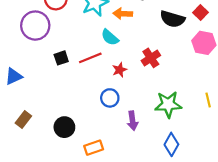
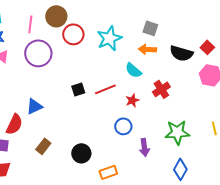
orange arrow: (123, 14) -> (147, 49), moved
purple circle: (35, 26) -> (38, 53), moved
cyan semicircle: (110, 37) -> (133, 70), moved

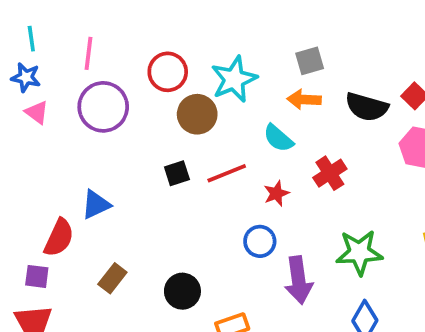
brown circle: (56, 16) -> (197, 114), moved
gray square: (150, 28) -> (310, 61), turned -35
purple arrow: (144, 147) -> (299, 280), size x1.4

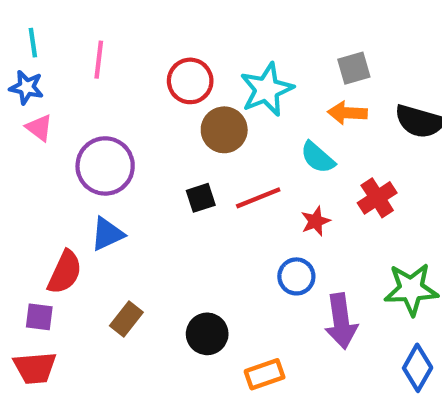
purple circle: (103, 107) -> (105, 166), moved

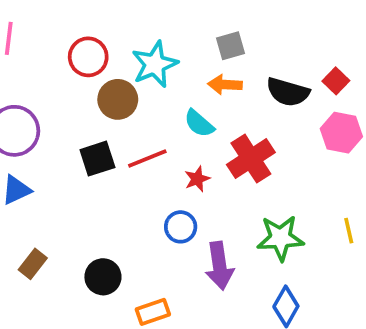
black square: (201, 198) -> (97, 159), size x1.4
red cross: (377, 198) -> (251, 159), size x1.4

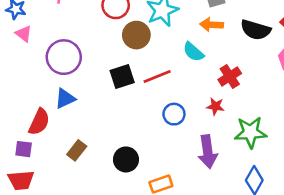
red cross: (251, 159) -> (230, 77), size x0.7
red star: (197, 179) -> (215, 106), moved, turned 30
blue circle: (181, 227) -> (174, 114), moved

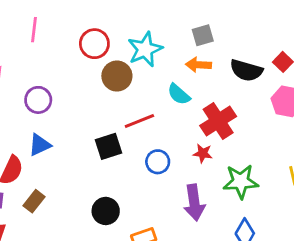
purple circle: (64, 57) -> (38, 100), size x0.7
black square: (122, 77) -> (108, 146), moved
red cross: (230, 77) -> (218, 121), size x1.4
brown rectangle: (77, 150) -> (34, 201), moved

